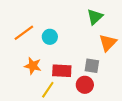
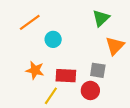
orange line: (24, 33) -> (30, 22), moved

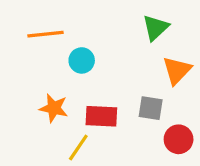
orange line: (30, 22) -> (46, 34), turned 30
red circle: (90, 90) -> (179, 139), moved

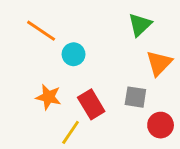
orange line: (46, 34) -> (41, 31), turned 40
red rectangle: (101, 116) -> (91, 104), turned 56

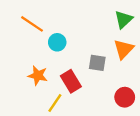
green triangle: (140, 25) -> (124, 19), moved
gray square: (135, 97) -> (97, 63), moved

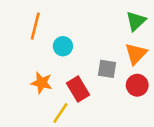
orange line: (32, 24) -> (35, 26), turned 70
red circle: (125, 97) -> (137, 85), moved

